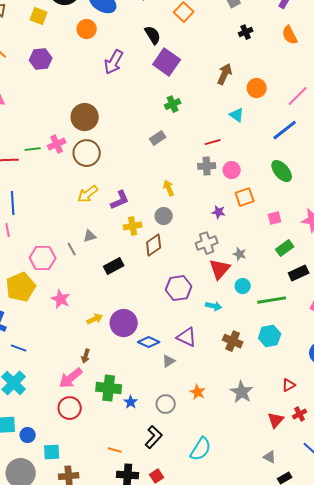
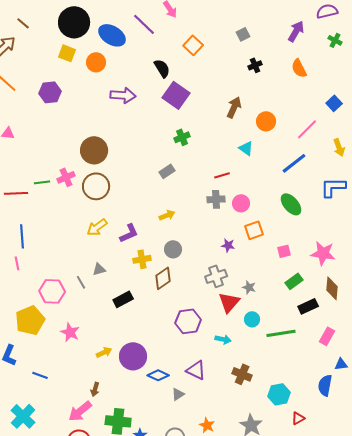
yellow square: (39, 16) -> (67, 53), moved
purple arrow: (114, 62) -> (123, 95), turned -115
yellow arrow: (169, 188) -> (167, 215), moved, turned 91
cyan hexagon: (270, 336) -> (279, 394), moved
blue line: (19, 348) -> (40, 375), moved

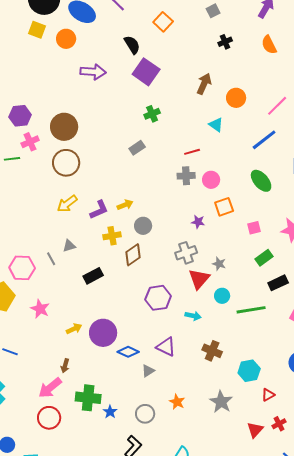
purple hexagon: (50, 92) -> (20, 116), moved
pink cross: (66, 177) -> (30, 142), moved
yellow arrow: (167, 215) -> (125, 205), moved

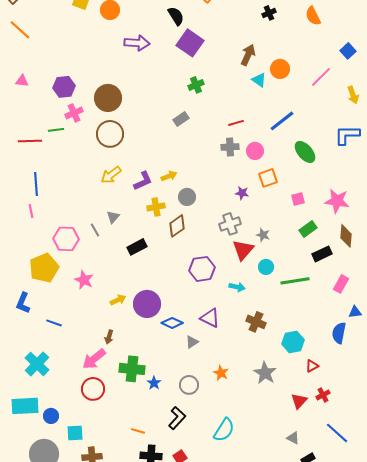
cyan triangle: (216, 125) -> (259, 80), moved
blue line: (264, 140) -> (282, 121), moved
gray triangle: (69, 246) -> (113, 217), turned -32

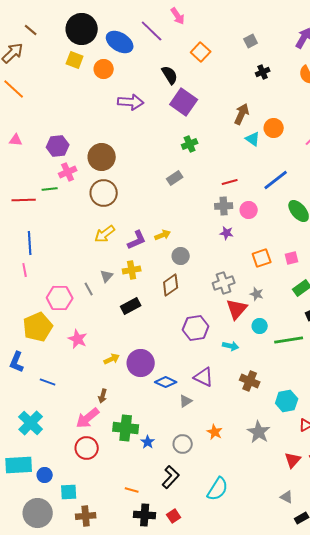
orange square: (268, 178) -> (262, 258), moved
purple star: (242, 193) -> (227, 233), moved
yellow cross: (156, 207) -> (132, 270), moved

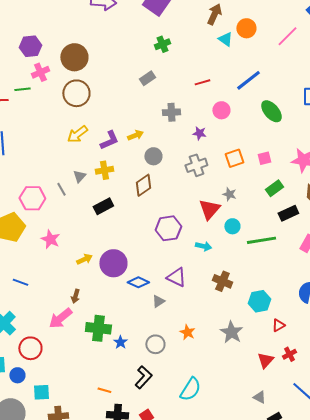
gray cross: (224, 206) -> (171, 112), moved
gray cross: (224, 283) -> (196, 165), moved
red circle: (87, 448) -> (30, 348), moved

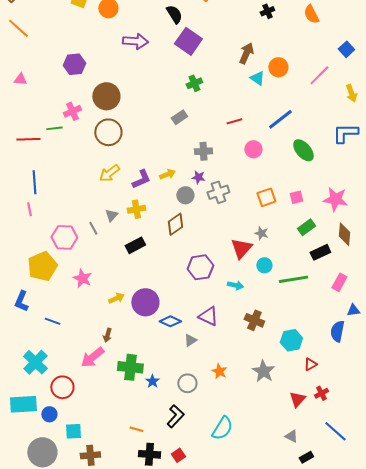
purple hexagon: (30, 46) -> (74, 64), moved
purple star: (199, 133) -> (198, 177), moved
gray cross: (196, 165) -> (218, 192), moved

